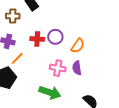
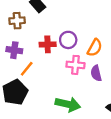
pink cross: (58, 68) -> (75, 65), moved

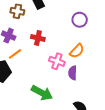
purple circle: (68, 40) -> (80, 20), moved

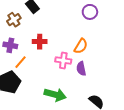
brown cross: (17, 11) -> (14, 20), turned -32
purple circle: (80, 20) -> (90, 12), moved

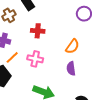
red cross: (40, 42) -> (38, 31), moved
pink cross: (63, 60) -> (35, 59), moved

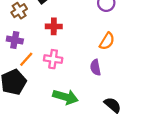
orange semicircle: (72, 46) -> (107, 41), moved

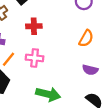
purple semicircle: (95, 67) -> (90, 70), moved, turned -63

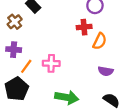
red cross: (34, 26) -> (84, 27), moved

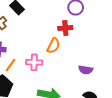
orange semicircle: (100, 41) -> (53, 46), moved

